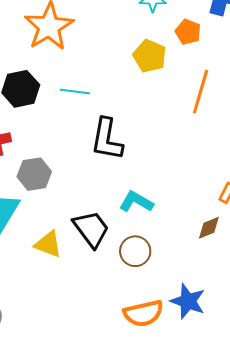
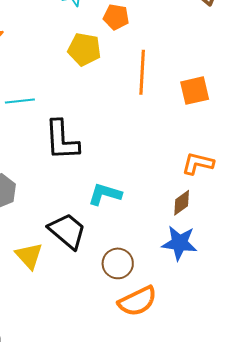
yellow triangle: (48, 244) -> (29, 256), turned 40
brown circle: (135, 251) -> (118, 263), moved
blue star: (188, 301) -> (179, 243), moved

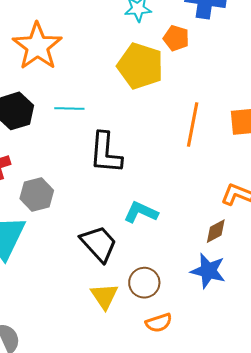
yellow pentagon: (84, 49) -> (140, 66), size x1.4
orange line: (142, 72) -> (193, 124), moved
yellow triangle: (29, 256) -> (104, 296), moved
orange semicircle: (137, 301) -> (159, 323), size x0.7

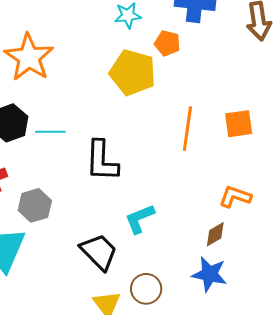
cyan line: (69, 108) -> (50, 132), moved
cyan L-shape: (141, 212) -> (140, 219), turned -44

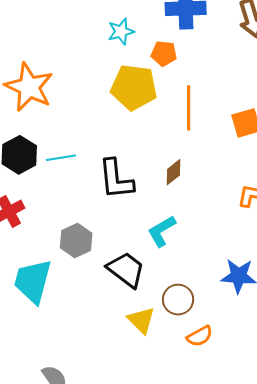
orange line: (187, 129) -> (189, 108), moved
gray hexagon: (35, 205) -> (76, 241), moved
brown diamond: (215, 234) -> (173, 172), moved

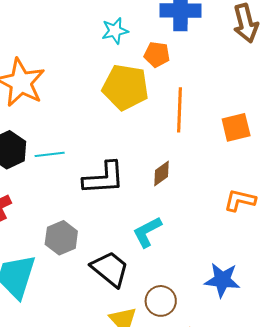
black L-shape: (116, 179) -> (104, 178), turned -90

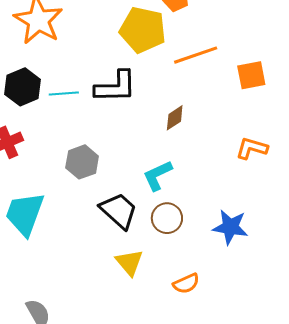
orange line: (179, 110) -> (196, 55), turned 66
black L-shape: (104, 178) -> (116, 87), moved
gray hexagon: (61, 238) -> (82, 162), moved
brown circle: (161, 301) -> (167, 218), moved

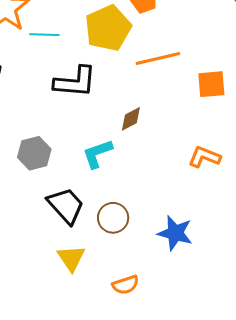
yellow pentagon: (143, 30) -> (108, 28), turned 30
cyan line: (64, 93) -> (44, 35), moved
cyan L-shape: (158, 175) -> (97, 154), moved

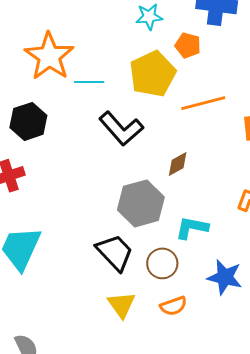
black L-shape: (75, 82) -> (121, 129), turned 45
gray hexagon: (34, 153) -> (141, 203), moved, size x1.4
cyan L-shape: (97, 154) -> (192, 228), moved, turned 32
orange semicircle: (126, 285) -> (173, 306), moved

